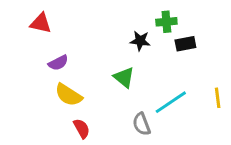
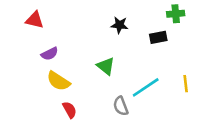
green cross: (166, 22) -> (176, 14), moved
black star: (140, 41) -> (120, 25), moved

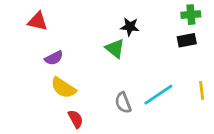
black rectangle: (158, 37) -> (187, 40), moved
green triangle: (106, 66) -> (115, 48), moved
gray semicircle: (121, 106) -> (123, 103), moved

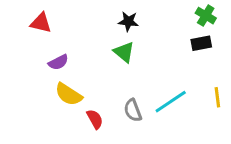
green cross: (191, 15) -> (206, 16), turned 36
black star: (130, 27) -> (128, 21), moved
red semicircle: (76, 119) -> (95, 119), moved

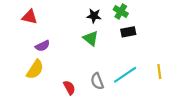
green cross: (206, 16) -> (121, 12), moved
black rectangle: (201, 43) -> (128, 32), moved
yellow semicircle: (69, 94) -> (35, 69), moved, turned -90

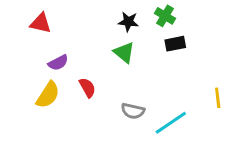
cyan line: (125, 75) -> (171, 123), moved
gray semicircle: (97, 81) -> (133, 111), turned -56
red semicircle: (69, 88) -> (87, 88), moved

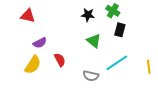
black rectangle: (175, 44) -> (120, 30), turned -64
green triangle: (124, 52) -> (94, 41), moved
cyan line: (171, 123) -> (117, 63), moved

